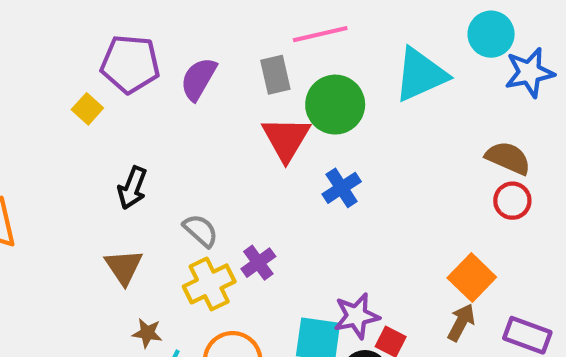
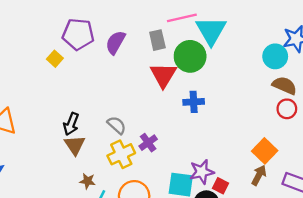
cyan circle: (491, 34) -> (275, 56), moved
cyan triangle: (421, 75) -> (211, 31), moved, turned -36
black arrow: (132, 188) -> (71, 124), moved
blue cross: (342, 188) -> (194, 102), turned 30

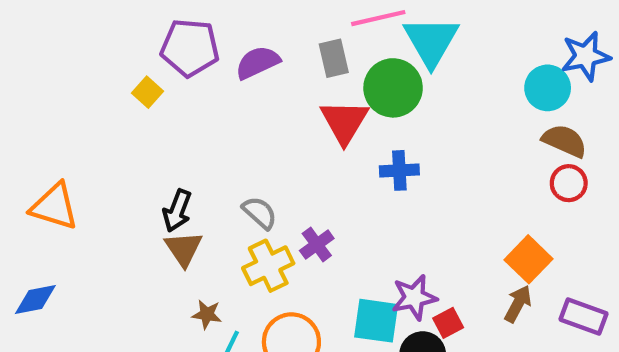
purple semicircle: (115, 42) -> (258, 62), turned 35
red square: (220, 186) -> (448, 323), turned 35

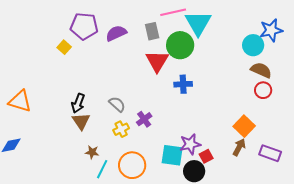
yellow cross: (268, 266) -> (121, 129), size x0.7

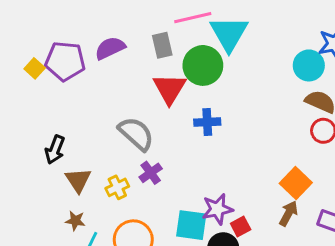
purple pentagon: (84, 26) -> (65, 61), moved
gray semicircle: (117, 104) -> (136, 134), moved, size x1.5
brown triangle: (81, 121) -> (78, 180), moved

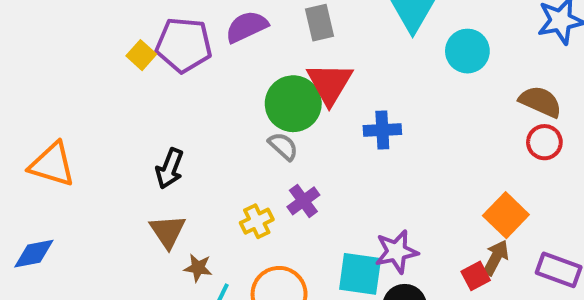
green circle: (203, 65) -> (293, 104), moved
cyan circle: (309, 65) -> (467, 51), moved
gray semicircle: (136, 134) -> (283, 146), size x0.6
brown triangle: (78, 180) -> (168, 231), moved
red square: (241, 227) -> (476, 276), moved

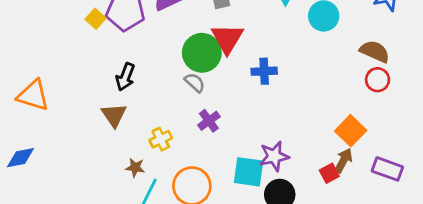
black arrow: (170, 169) -> (125, 77), moved
yellow cross: (257, 221) -> (161, 139), moved
brown triangle: (168, 231) -> (114, 115), moved

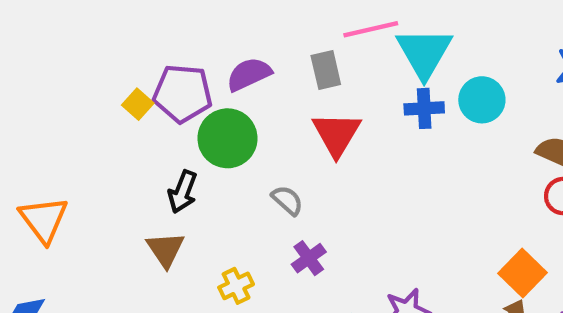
green circle: (202, 53) -> (227, 138), moved
blue cross: (264, 71) -> (424, 108), moved
orange triangle: (33, 95) -> (44, 220), turned 36

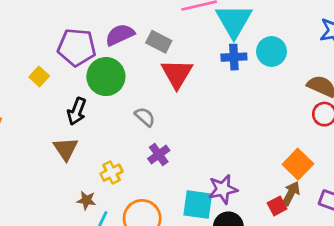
gray rectangle: (326, 70) -> (159, 42), moved, turned -50
yellow square: (138, 104) -> (39, 77), moved

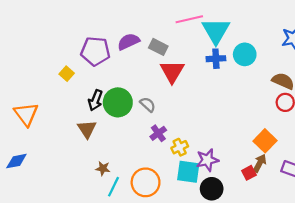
green circle: (106, 77) -> (118, 102), moved
yellow cross: (111, 173) -> (180, 147), moved

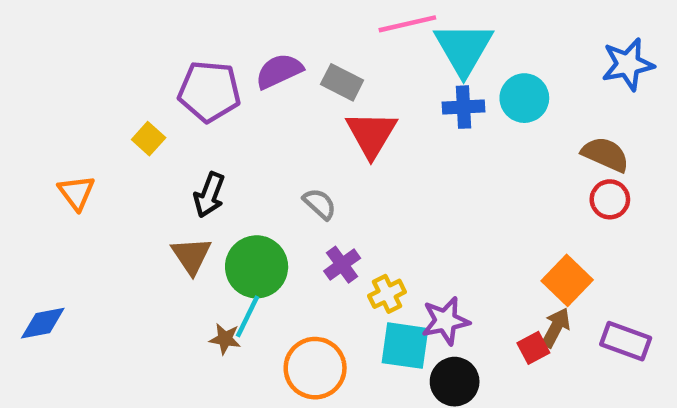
green circle: (118, 102) -> (257, 267), moved
orange triangle: (26, 114) -> (77, 193), moved, size x0.7
cyan line: (114, 187) -> (248, 316), moved

